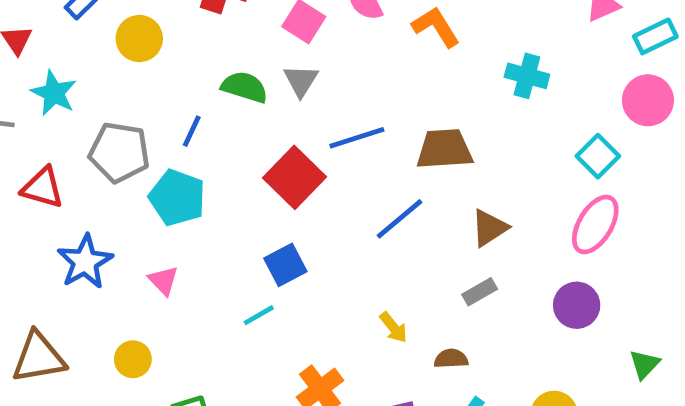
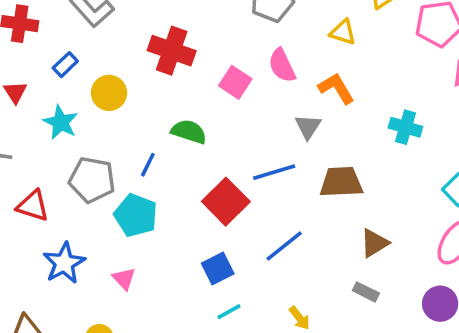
gray triangle: (301, 81) -> (308, 127), moved
cyan star: (54, 93) -> (61, 122), moved
blue line: (399, 219) -> (284, 246), moved
gray rectangle: (480, 292) -> (366, 292), turned 55
cyan line: (259, 315) -> (229, 312), moved

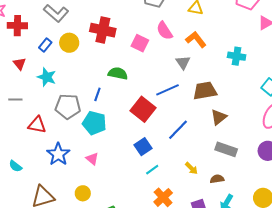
yellow circle: (109, 93) -> (69, 43), moved
brown triangle: (374, 243) -> (219, 117), moved
gray rectangle: (366, 292) -> (226, 149), size x1.5

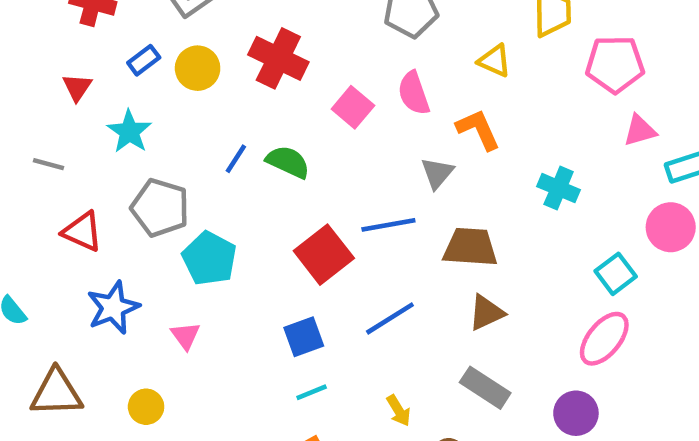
blue line: (97, 94) -> (236, 159), moved

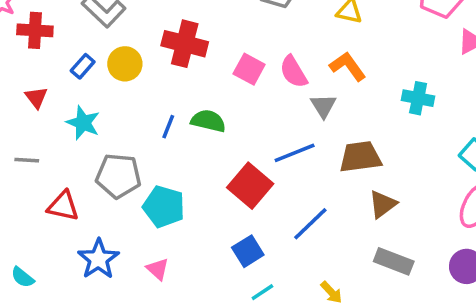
pink semicircle: (414, 93) -> (293, 72), moved

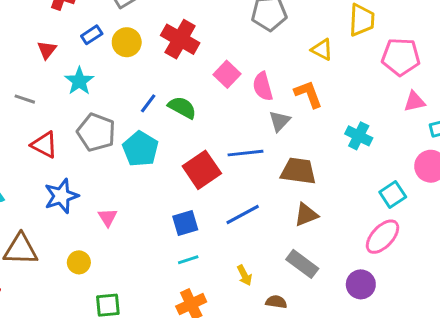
cyan pentagon: (164, 207) -> (140, 149), moved

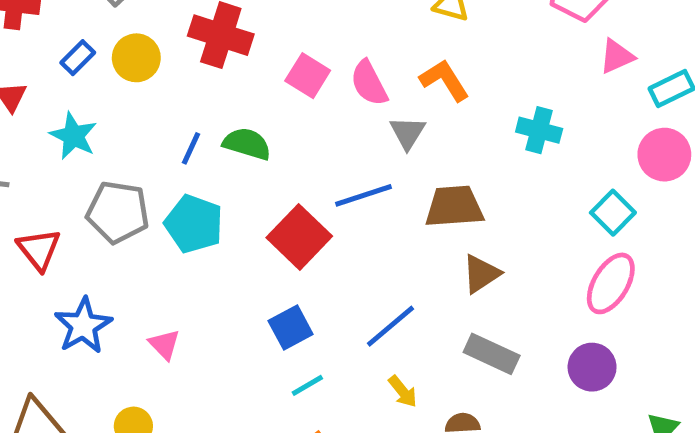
red triangle: (44, 145) -> (39, 249), turned 36
blue line: (243, 215) -> (390, 326), moved

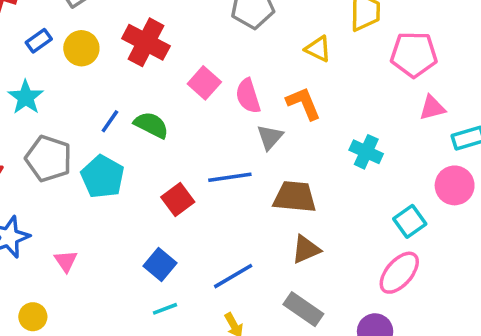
red square: (299, 237) -> (178, 199), size x0.7
blue square: (291, 327) -> (160, 264), turned -32

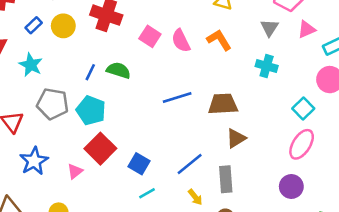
gray triangle: (270, 137) -> (269, 28), moved
red square: (178, 199) -> (100, 149), moved, size x1.4
pink triangle: (66, 261) -> (75, 171), turned 35
gray rectangle: (303, 309) -> (226, 179), moved, turned 60

